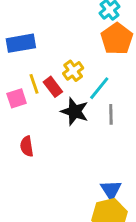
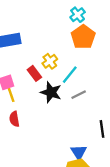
yellow line: (34, 84) -> (11, 95), moved
gray line: (111, 114) -> (79, 95), turned 64

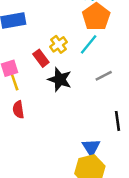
cyan line: (70, 75) -> (89, 44), moved
gray line: (79, 95) -> (104, 76), moved

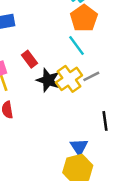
yellow cross: (59, 44) -> (69, 79), moved, size x1.5
cyan line: (89, 44) -> (77, 46), turned -75

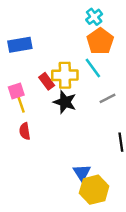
yellow cross: (69, 79) -> (65, 75), moved, turned 35
blue triangle: (79, 147) -> (82, 173), moved

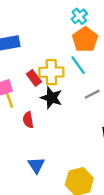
red semicircle: (25, 131) -> (28, 120), moved
blue triangle: (82, 173) -> (36, 165), moved

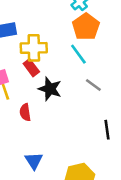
yellow cross: (51, 72) -> (34, 48), moved
gray line: (92, 94) -> (93, 85), turned 63

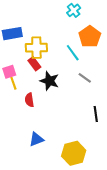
orange pentagon: (86, 27) -> (90, 37), moved
blue triangle: (34, 161) -> (36, 139), turned 42

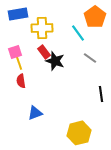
red rectangle: (34, 64) -> (44, 52), moved
red semicircle: (29, 100) -> (21, 81), moved
blue triangle: (36, 139) -> (35, 113), moved

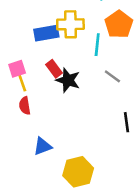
blue rectangle: (18, 14) -> (46, 33), moved
yellow cross: (42, 28) -> (70, 24), moved
cyan line: (78, 33) -> (97, 45), turned 42
yellow hexagon: (79, 133) -> (78, 172), moved

